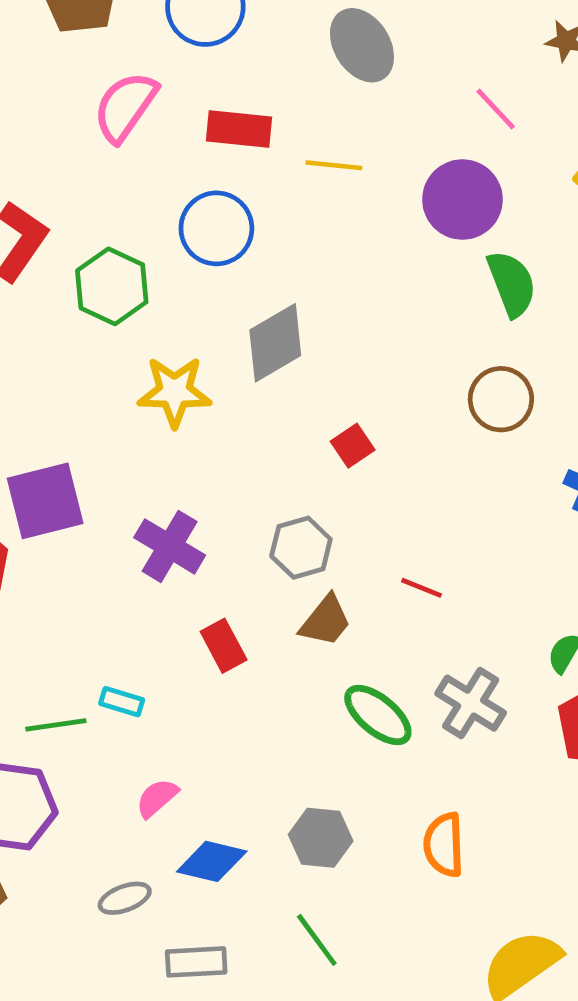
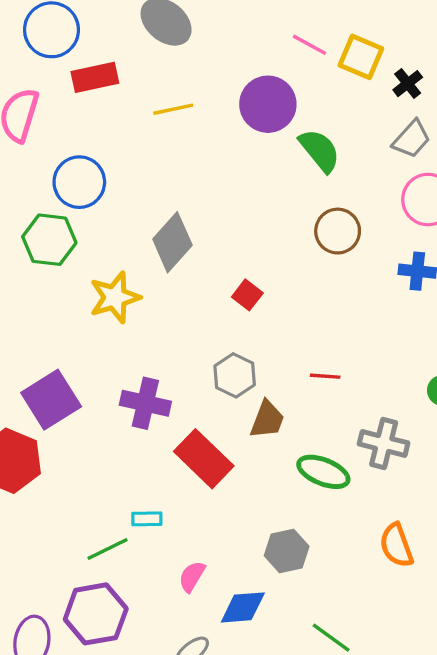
pink line: (496, 109) -> (309, 45), moved
red rectangle: (239, 129) -> (95, 77), moved
blue circle: (216, 228) -> (79, 182), moved
red rectangle: (224, 646) -> (204, 459), size x1.6
gray hexagon: (321, 838) -> (287, 551), moved

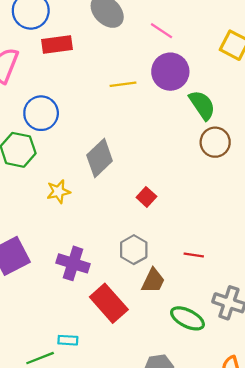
pink line: (309, 45) -> (161, 31), moved
yellow line: (173, 109) -> (123, 84), moved
brown circle: (338, 231) -> (215, 142), moved
yellow star: (115, 297) -> (58, 192), size x0.7

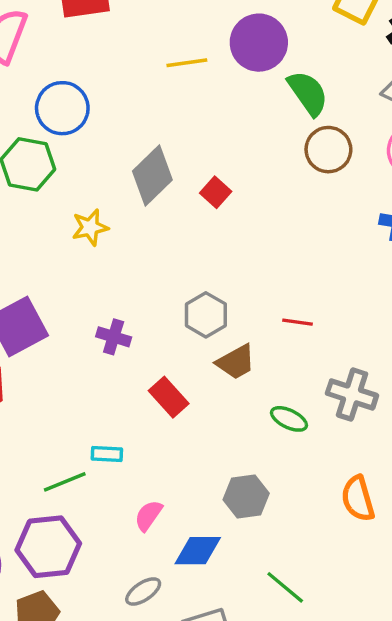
red square: (146, 197) -> (216, 192), moved
purple cross: (73, 263) -> (114, 337), size x0.7
brown trapezoid: (153, 281) -> (236, 362), turned 36
red rectangle: (109, 303) -> (169, 397), size x0.7
green ellipse: (187, 318) -> (289, 419), size x0.7

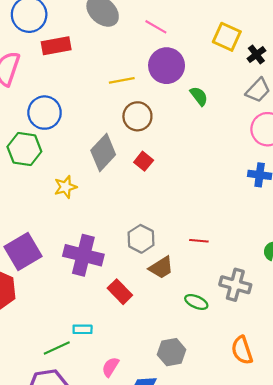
green semicircle: (308, 93) -> (199, 96), size x0.7
brown circle: (328, 150) -> (137, 116), moved
purple cross: (114, 337) -> (83, 255), size x1.8

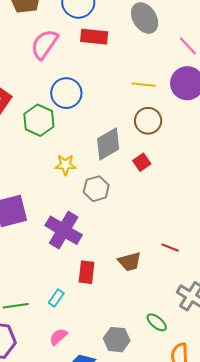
gray hexagon: (141, 239) -> (96, 189), moved
red rectangle: (120, 292) -> (86, 272), turned 35
green ellipse: (196, 302) -> (157, 322), moved
cyan rectangle: (83, 329) -> (56, 298), moved, turned -72

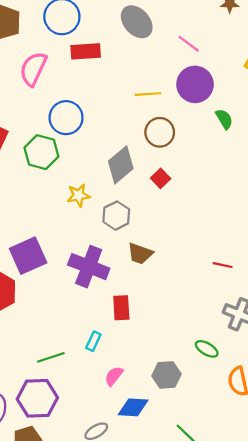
red line: (170, 248) -> (223, 265), moved
brown trapezoid: (130, 262) -> (140, 254), moved, turned 45
pink semicircle: (58, 337) -> (114, 376), moved

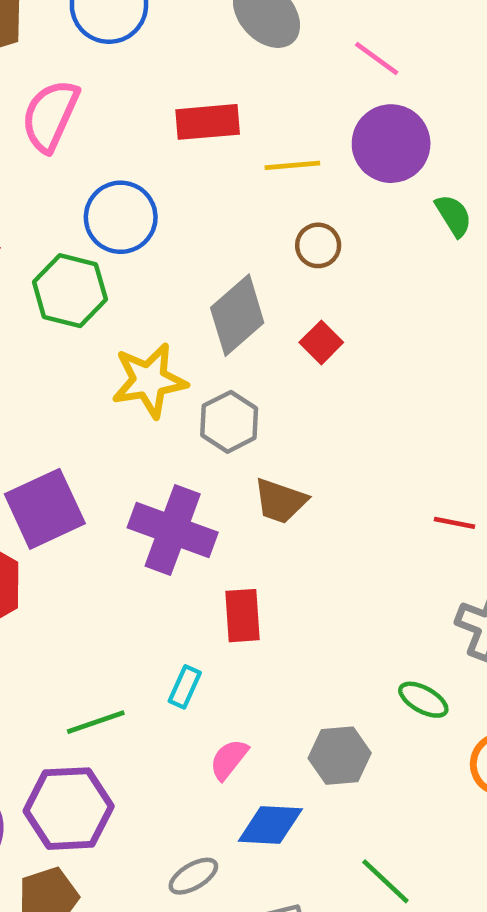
red rectangle: (86, 51) -> (208, 122), moved
brown circle: (160, 132) -> (318, 245), size x0.7
yellow star: (79, 195) -> (149, 380), size x1.5

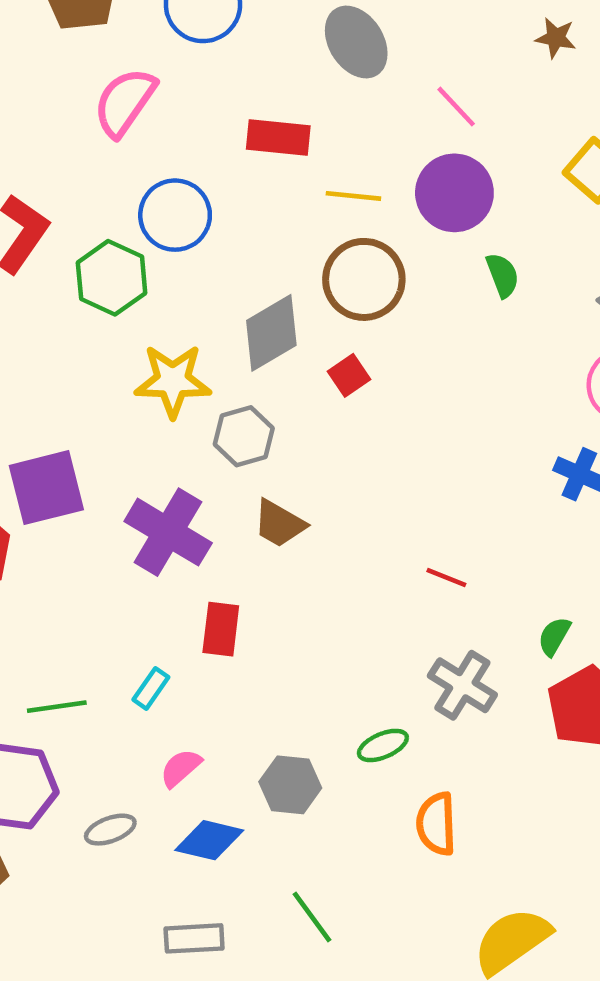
brown circle: (318, 245) -> (364, 279), size x1.8
green ellipse: (423, 700) -> (383, 745), turned -63
gray ellipse: (193, 876) -> (110, 830), moved

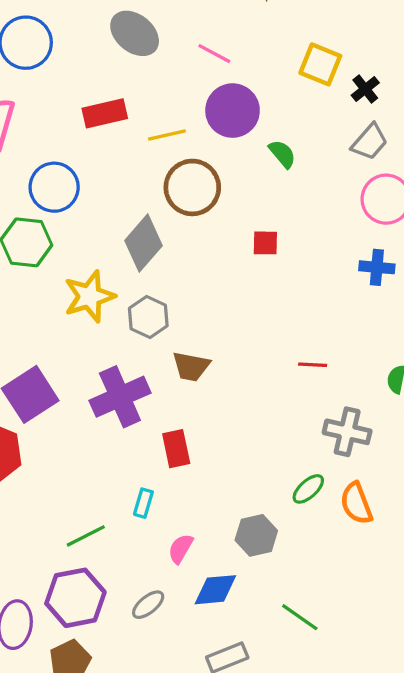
red square: (349, 375) -> (265, 243), moved, turned -36
purple cross: (168, 532) -> (120, 397), turned -36
orange semicircle: (436, 824) -> (356, 503), moved

